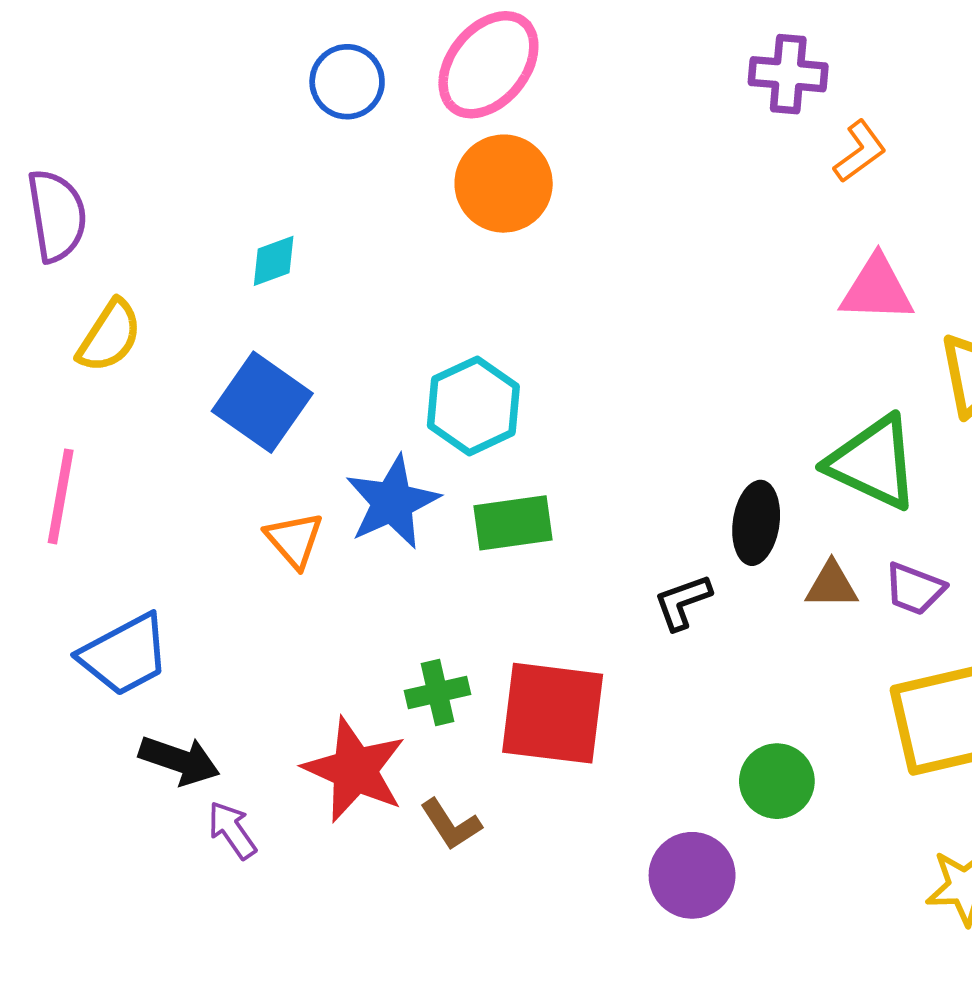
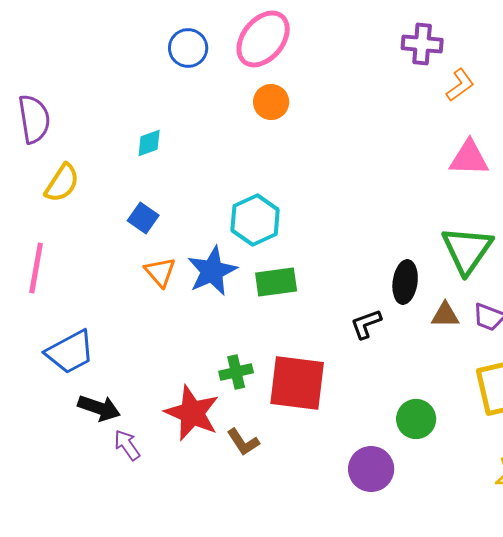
orange circle: (504, 184) -> (271, 102), size x0.7
blue square: (262, 402) -> (143, 218), size x0.6
green triangle: (873, 463) -> (467, 250), turned 40
orange triangle: (294, 540) -> (160, 272), moved

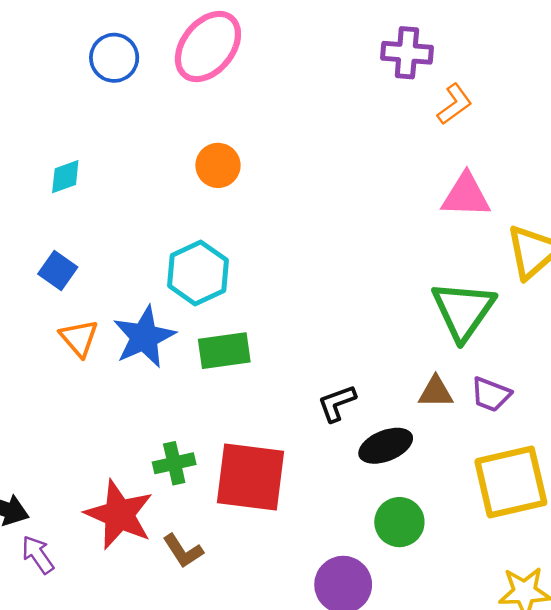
orange circle: (271, 102) -> (218, 165), moved
black ellipse: (405, 282) -> (386, 446), moved, turned 60

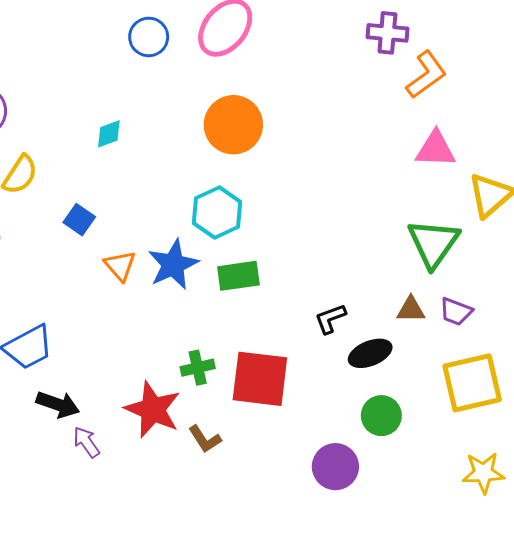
orange L-shape: (455, 104) -> (426, 75), size x1.4
orange circle: (218, 165) -> (233, 125), size x1.6
blue square: (58, 271) -> (79, 220), moved

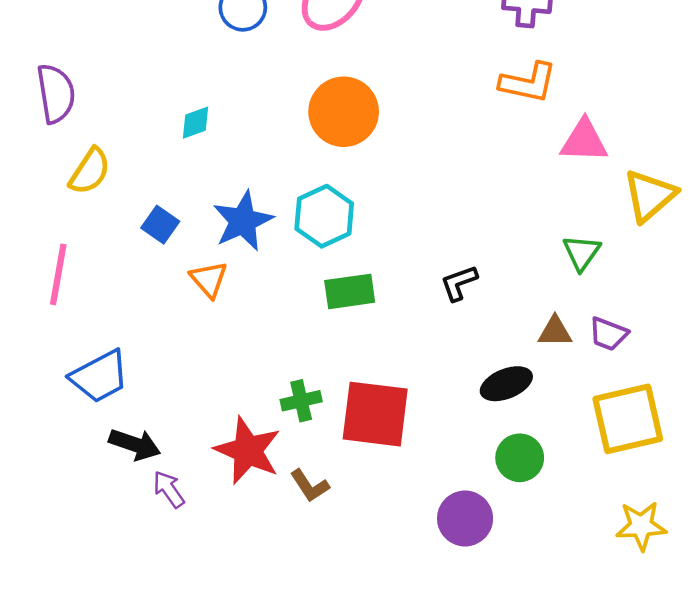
orange L-shape: (426, 75) -> (528, 83), moved, turned 48
green triangle: (433, 243) -> (582, 253), size x0.6
blue star: (173, 265) -> (243, 221), moved
black L-shape: (330, 319) -> (459, 283), moved

